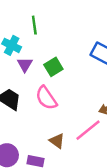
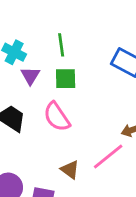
green line: (34, 25) -> (61, 45), moved
green square: (53, 67) -> (66, 79), turned 30

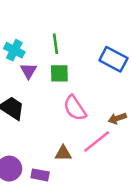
pink semicircle: (57, 117) -> (75, 108), moved
brown triangle: (70, 170) -> (63, 153), turned -36

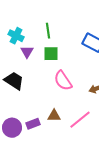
pink line: (97, 142) -> (80, 120), moved
purple rectangle: (40, 175) -> (33, 124), moved, turned -32

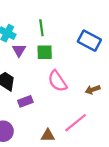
brown triangle: (54, 116) -> (48, 135), moved
purple rectangle: (33, 124) -> (25, 101), moved

